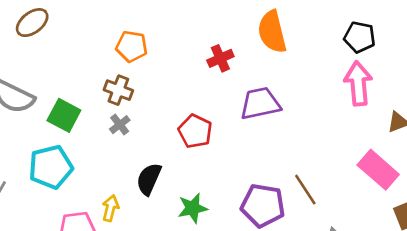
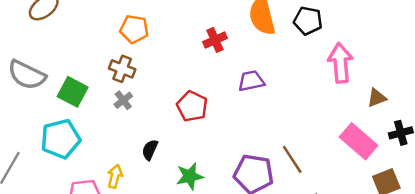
black pentagon: (360, 37) -> (308, 21), moved
purple trapezoid: (260, 103) -> (251, 81), size x0.7
black semicircle: (149, 179) -> (150, 150), size x0.7

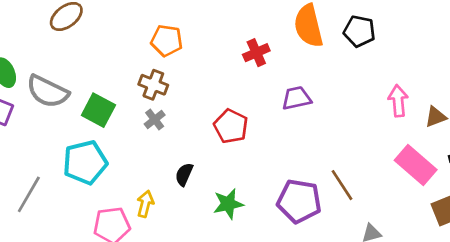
pink arrow: (340, 63) -> (398, 101), moved, size x0.7

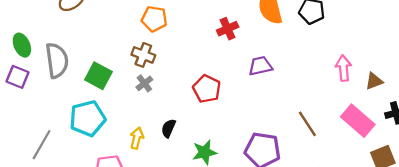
gray semicircle: (48, 91) -> (57, 60), turned -124
brown line: (342, 185) -> (307, 124), moved
yellow arrow: (145, 204) -> (137, 138), moved

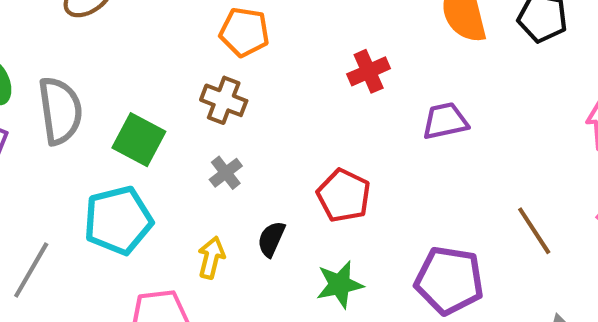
red cross: (228, 29) -> (369, 71), moved
gray cross: (144, 83) -> (226, 173), moved
red pentagon: (207, 89) -> (344, 196), moved

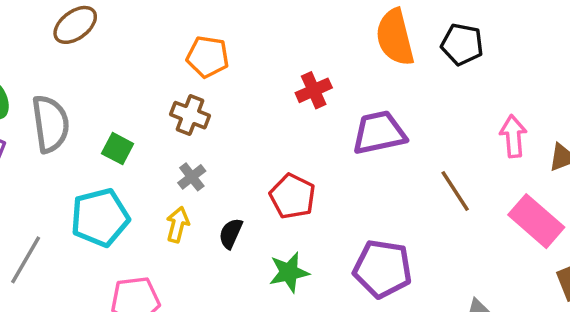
purple trapezoid: (445, 121) -> (379, 133), size x1.4
green square: (139, 140) -> (118, 149), size x0.7
brown line: (534, 231) -> (455, 191), moved
yellow arrow: (211, 258) -> (178, 225), moved

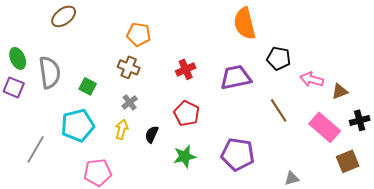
black pentagon: (462, 44) -> (279, 58), moved
red cross: (314, 90) -> (186, 69), moved
pink arrow: (513, 136) -> (312, 79), turned -70

